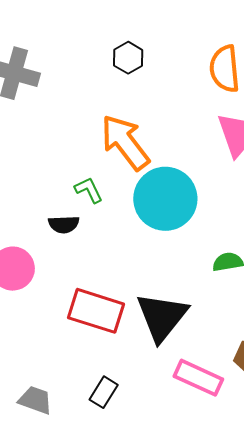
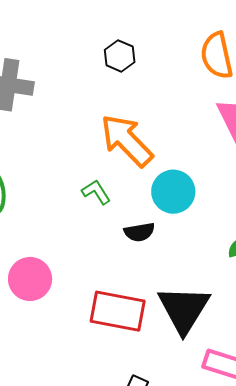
cyan circle: (165, 199) -> (173, 192), size x0.7
black semicircle: (64, 224) -> (139, 232), moved

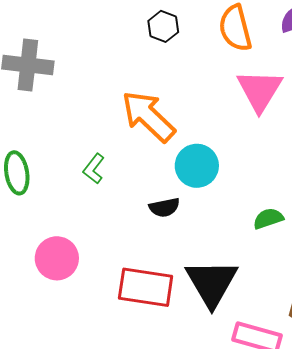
black hexagon: (120, 56) -> (163, 26), moved
green L-shape: (96, 192) -> (94, 169), moved, turned -108

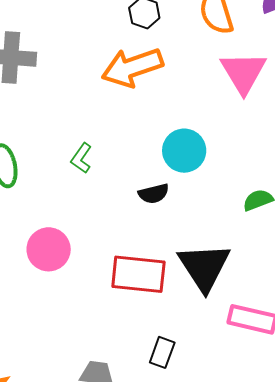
orange arrow: (148, 116) -> (132, 67), moved, turned -60

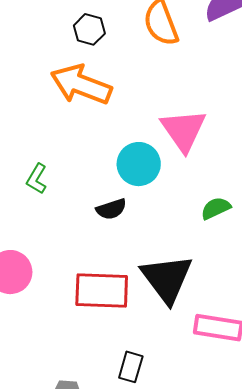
orange arrow: (132, 67) -> (81, 85), turned 44
pink triangle: (243, 72) -> (183, 130), moved

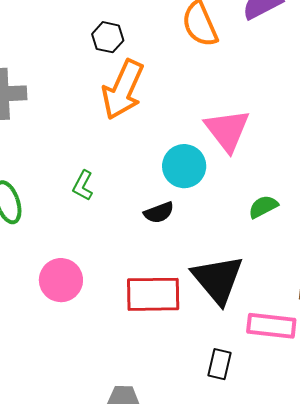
black hexagon: (89, 29) -> (108, 37), moved
orange arrow: (81, 85) -> (123, 90), turned -84
black rectangle: (131, 367) -> (219, 364), moved

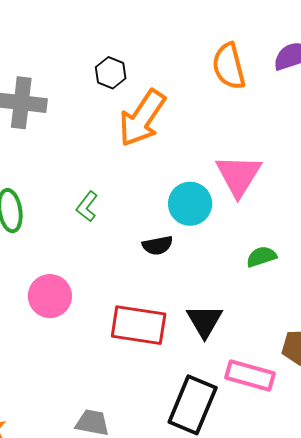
black hexagon: (108, 37) -> (111, 73), moved
black triangle: (218, 279) -> (205, 321), size x0.7
black rectangle: (219, 364) -> (193, 405), size x1.8

